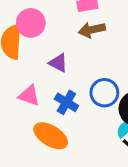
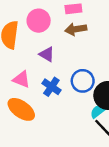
pink circle: (31, 23) -> (39, 21), moved
orange ellipse: (51, 136) -> (21, 109), moved

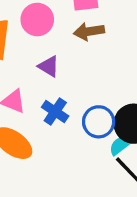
blue circle: (83, 81) -> (99, 122), moved

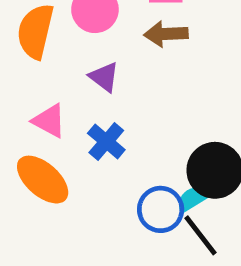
blue circle: (99, 122) -> (161, 209), moved

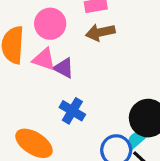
pink triangle: (49, 121) -> (44, 59), moved

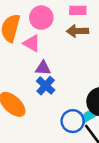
purple triangle: (64, 68) -> (43, 68), moved, turned -35

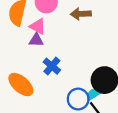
purple triangle: (43, 68) -> (36, 40), moved

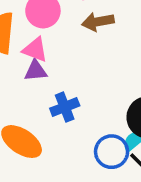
blue cross: (52, 66) -> (65, 107), turned 36

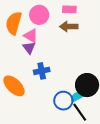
purple triangle: (36, 71) -> (29, 48), turned 48

